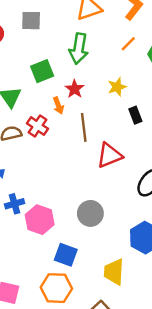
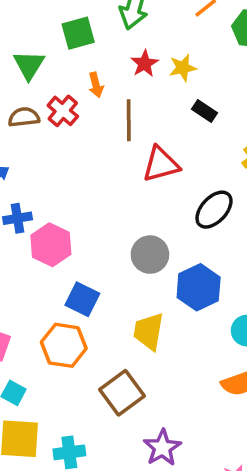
red star: (75, 89) -> (144, 64), moved
black rectangle: (135, 115) -> (204, 111), turned -42
gray circle: (90, 213) -> (150, 255), moved

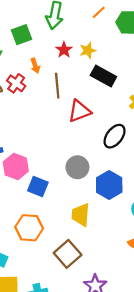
black rectangle: (204, 111) -> (103, 76), size x1.6
blue square: (82, 299) -> (38, 187), moved

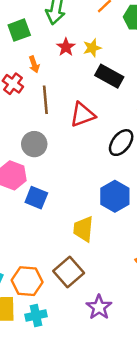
brown line: (57, 86) -> (45, 100), moved
gray circle: (77, 167) -> (34, 144), moved
orange hexagon: (29, 228) -> (27, 281), moved

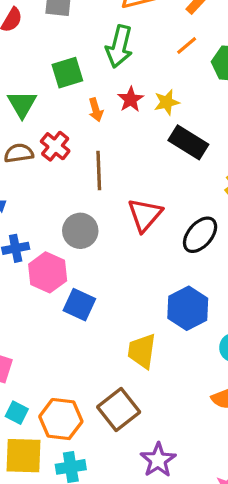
orange arrow: (34, 64) -> (96, 110), moved
red triangle: (83, 115) -> (145, 215), moved, turned -32

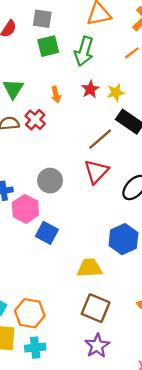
green square: (67, 73) -> (48, 46), moved
orange arrow: (96, 110) -> (56, 95), moved
brown line: (99, 171) -> (100, 139), moved, turned 48
yellow trapezoid: (142, 351) -> (90, 268), turned 76
brown square: (119, 409) -> (96, 308), moved, turned -32

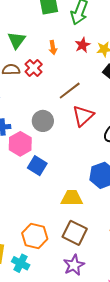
brown line: (100, 139) -> (70, 91), moved
orange hexagon: (30, 313) -> (35, 236), moved
cyan cross: (35, 348) -> (21, 263), turned 30

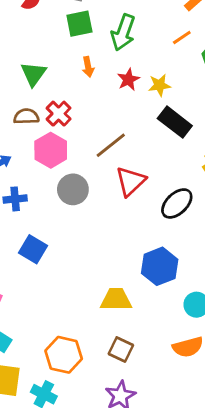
orange arrow: (53, 48) -> (88, 67), moved
pink hexagon: (20, 144) -> (51, 150), moved
blue square: (37, 166) -> (33, 249), moved
brown square: (75, 233) -> (121, 349), size x0.7

